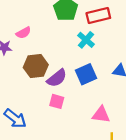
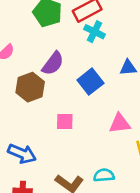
cyan cross: (86, 40) -> (94, 32), moved
purple semicircle: (57, 78) -> (53, 64), moved

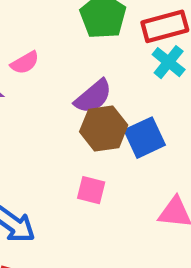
brown hexagon: (30, 87) -> (104, 128), moved

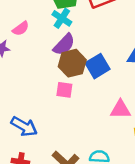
cyan cross: (169, 62) -> (62, 18), moved
pink square: (91, 190) -> (64, 90), moved

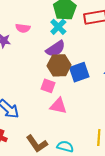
pink semicircle: (21, 29) -> (23, 28), turned 32
pink triangle: (120, 109) -> (58, 106), moved

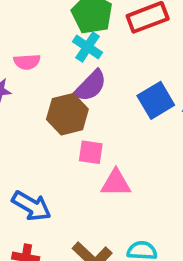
brown hexagon: (59, 65) -> (67, 114), moved
blue square: (79, 72) -> (156, 100), moved

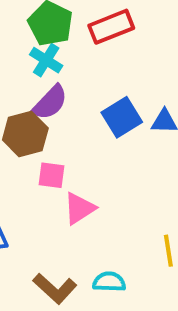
pink triangle: (116, 183) -> (79, 208), turned -32

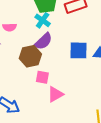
blue square: (122, 117) -> (78, 50), turned 30

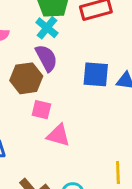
purple semicircle: (43, 41) -> (46, 58), turned -78
pink triangle: (55, 94) -> (58, 135), turned 42

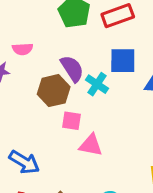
cyan cross: (47, 28) -> (97, 84), moved
blue square: (96, 74) -> (123, 61), moved

